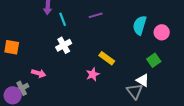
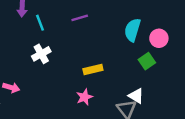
yellow rectangle: (107, 58) -> (93, 69), turned -49
green square: (154, 60) -> (147, 61), moved
pink star: (93, 74) -> (84, 97), moved

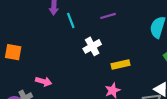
white cross: (41, 54) -> (92, 46), moved

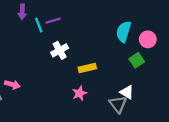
purple line: (108, 16) -> (53, 21), moved

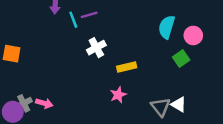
pink arrow: (12, 84) -> (44, 103), moved
white triangle: (127, 92) -> (179, 105), moved

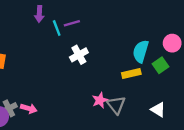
cyan semicircle: (167, 27) -> (141, 51), moved
yellow rectangle: (127, 67) -> (131, 73), moved
gray triangle: (161, 107) -> (116, 105), moved

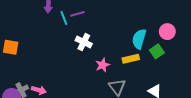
white cross: (79, 55) -> (84, 42), turned -35
pink star: (100, 100) -> (103, 65), moved

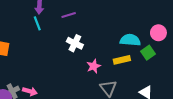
cyan line: (64, 18) -> (37, 23), moved
cyan semicircle: (139, 39) -> (130, 40), turned 78

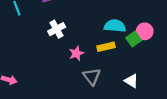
pink circle: (158, 33) -> (145, 31), moved
white cross: (75, 43) -> (57, 29), turned 35

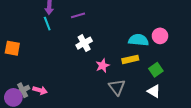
pink circle: (145, 31) -> (160, 36), moved
green square: (134, 39) -> (156, 70), moved

